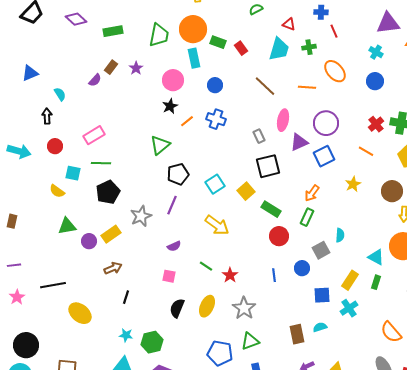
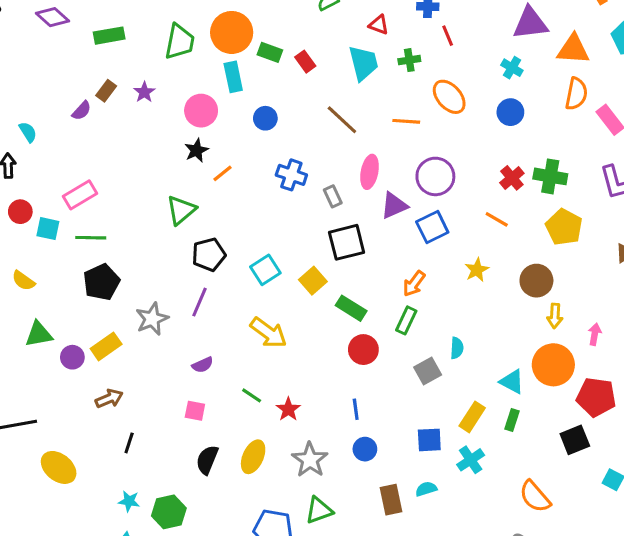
cyan trapezoid: (279, 49) -> (363, 63), turned -30
blue cross: (216, 119) -> (291, 175), moved
cyan square: (73, 173) -> (48, 229), moved
blue circle: (302, 268) -> (365, 449), moved

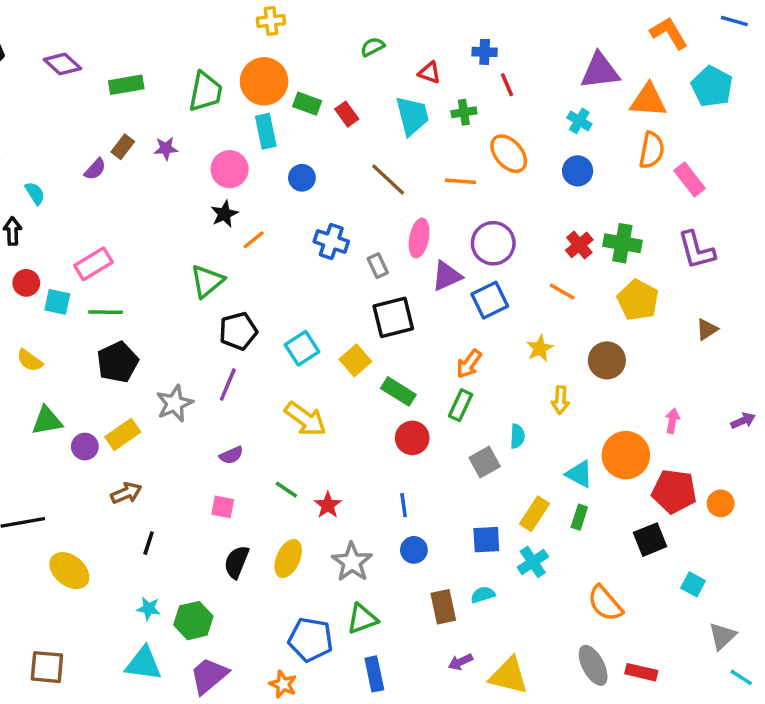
purple star: (144, 92) -> (166, 148), turned 30
yellow arrow: (555, 316) -> (560, 400), moved

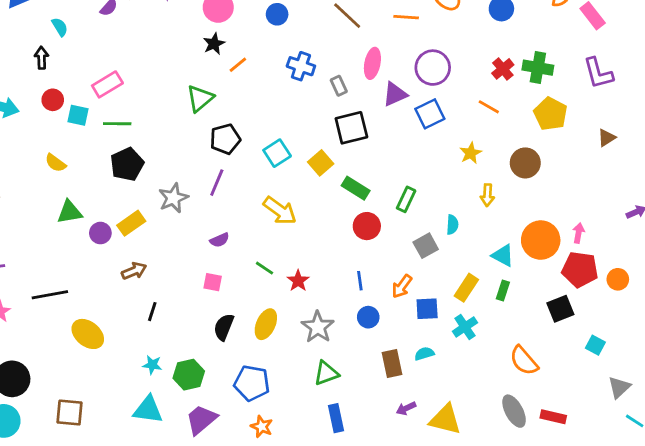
orange arrow: (469, 364) -> (402, 286), moved
pink arrow: (672, 421) -> (579, 233), moved
blue pentagon: (311, 640) -> (252, 383), moved

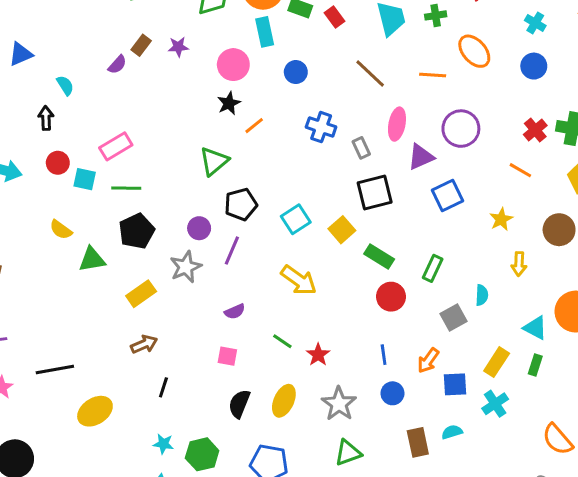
blue square: (430, 114) -> (448, 195), moved
green triangle: (70, 212) -> (92, 259), moved
purple circle: (100, 233) -> (199, 228), moved
yellow ellipse: (88, 334) -> (95, 411), turned -72

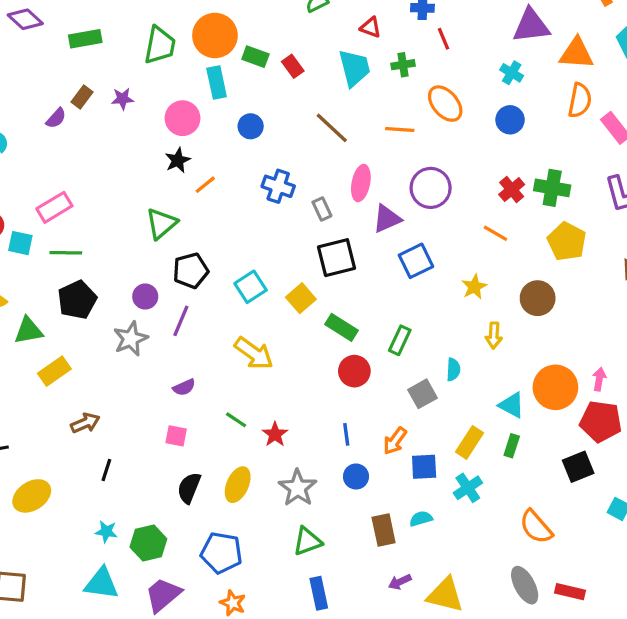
yellow rectangle: (141, 294) -> (54, 371), moved

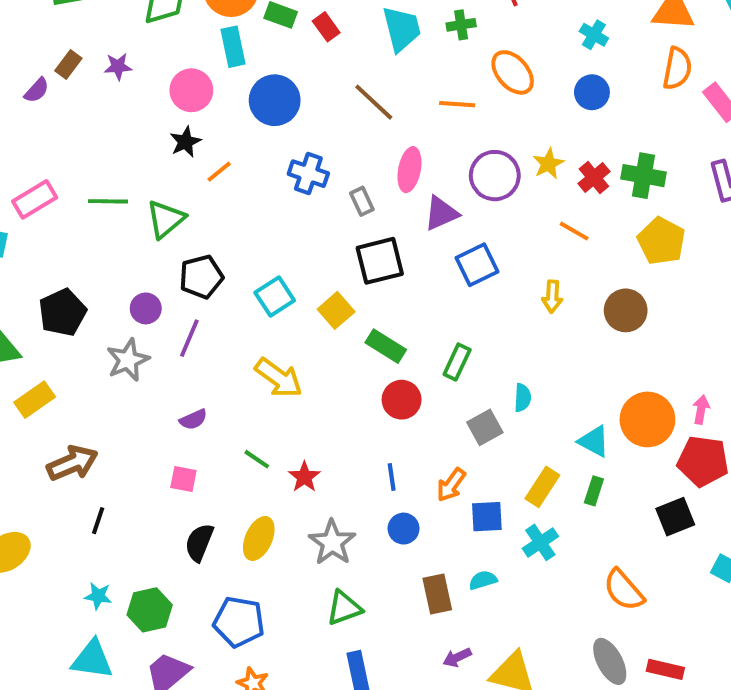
blue circle: (251, 126) -> (275, 100), size x1.6
green line: (66, 253) -> (108, 201), moved
yellow star: (474, 287) -> (548, 164), moved
yellow arrow: (494, 335) -> (552, 297), moved
brown arrow: (85, 423) -> (72, 463), size x1.4

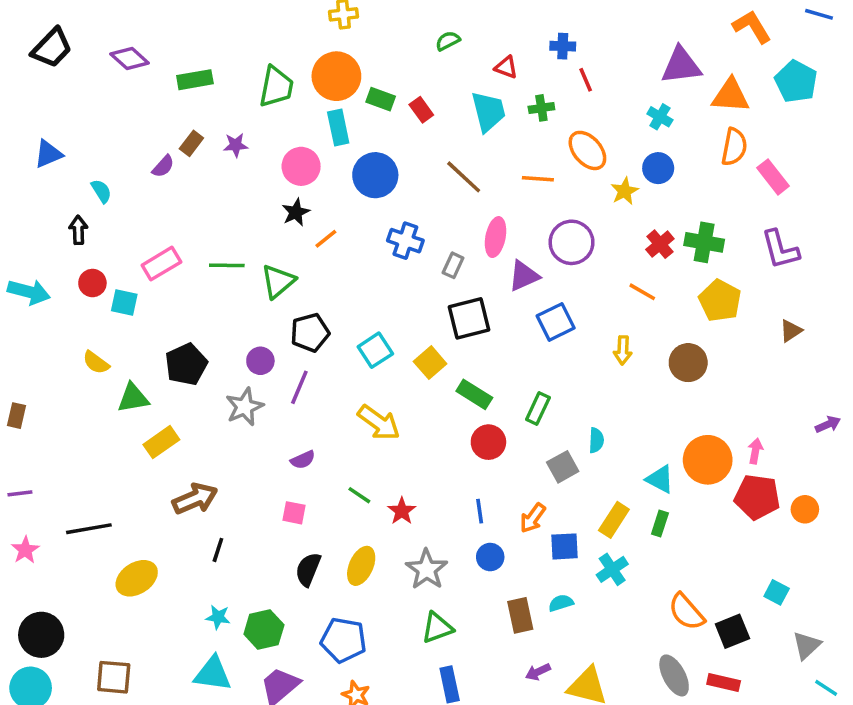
yellow star: (548, 164) -> (625, 191), moved
gray rectangle: (362, 201) -> (453, 265), turned 50
black square: (675, 517) -> (732, 631), moved

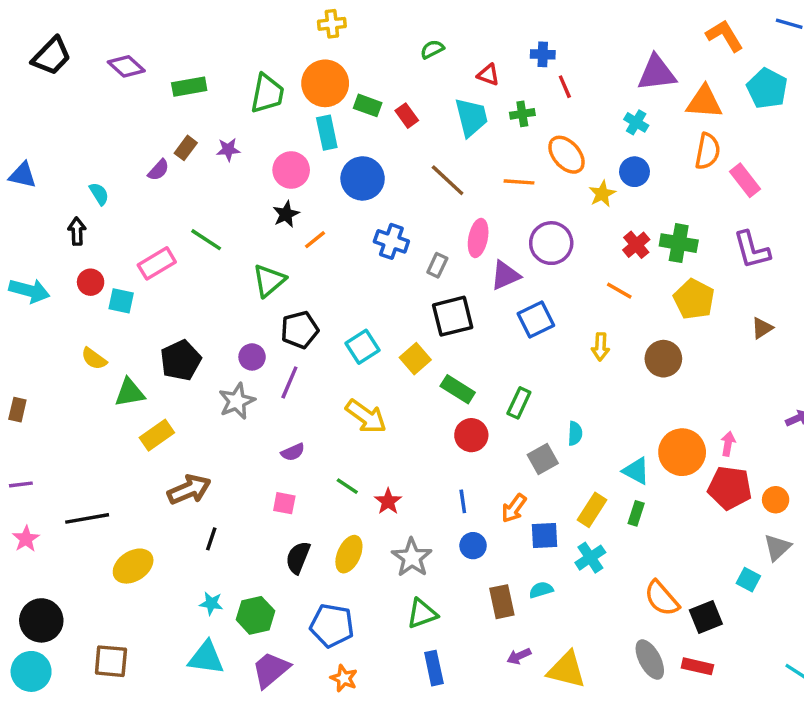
blue triangle: (48, 154) -> (23, 175), moved, turned 36
green line: (227, 265) -> (206, 240), moved, turned 32
gray triangle: (807, 645) -> (777, 547), moved

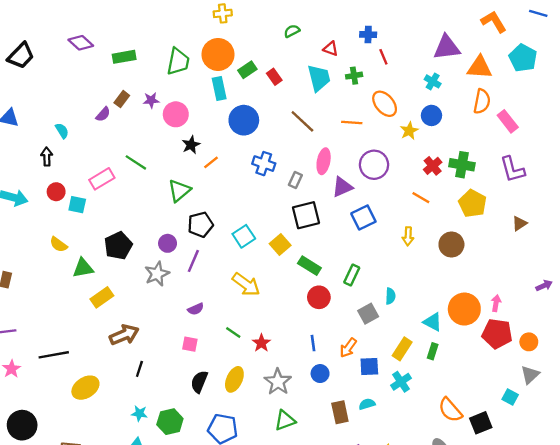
black trapezoid: (51, 56) -> (21, 56), moved
green rectangle: (368, 105) -> (247, 70), turned -54
pink circle: (291, 170) -> (176, 114), moved

